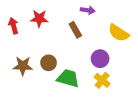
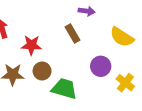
red star: (39, 18) -> (31, 45), moved
yellow cross: (102, 80) -> (125, 83), moved

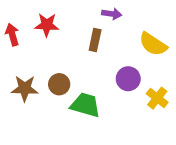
brown rectangle: (73, 33) -> (95, 40), turned 42
red star: (31, 45) -> (47, 25), moved

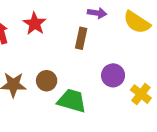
red star: (47, 25) -> (35, 24), turned 30
yellow semicircle: (153, 44) -> (137, 22), moved

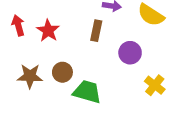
red star: (35, 24) -> (48, 31), moved
purple circle: (113, 75) -> (130, 53), moved

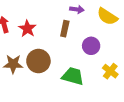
brown circle: (62, 72) -> (38, 61), size x1.5
green trapezoid: (87, 92) -> (73, 76), moved

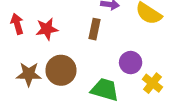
red star: (27, 29) -> (47, 29), turned 30
purple circle: (91, 46) -> (131, 63), moved

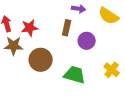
purple circle: (131, 63) -> (87, 41), moved
brown star: (29, 74) -> (14, 46), moved

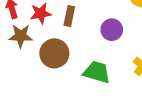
brown rectangle: (67, 28) -> (69, 16), moved

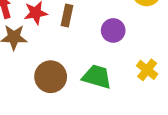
brown circle: (54, 53) -> (51, 77), moved

